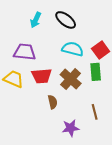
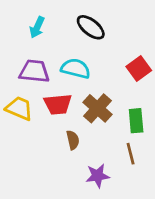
cyan arrow: (36, 20) -> (37, 27), moved
cyan semicircle: (73, 49) -> (76, 69), moved
green rectangle: (96, 72) -> (136, 121), moved

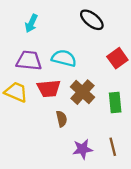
black ellipse: (91, 27) -> (92, 20), moved
brown line: (131, 154) -> (113, 147), moved

